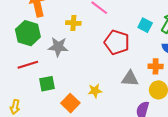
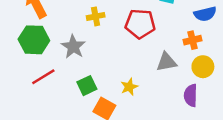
yellow cross: (73, 23) -> (96, 16), moved
gray star: (58, 47) -> (73, 47), turned -30
green square: (47, 84) -> (87, 86), moved

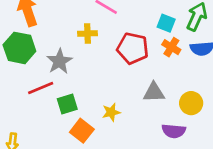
orange cross: (192, 40) -> (171, 47), moved, turned 36
red line: (43, 77) -> (41, 88), moved
purple semicircle: (191, 95) -> (174, 131), turned -95

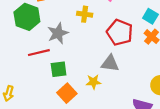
gray triangle: (154, 92) -> (110, 63), moved

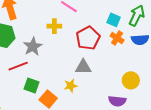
red pentagon: (120, 32) -> (88, 38), turned 30
green square: (59, 69) -> (32, 85), moved, turned 35

